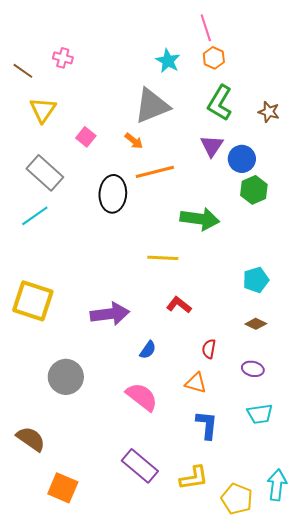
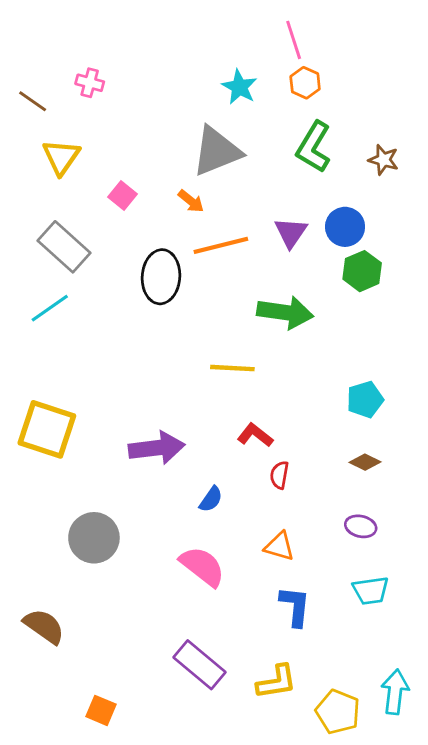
purple triangle: (212, 146) -> (291, 233), moved
red semicircle: (209, 349) -> (279, 475), moved
orange square: (63, 488) -> (101, 710), moved, size x0.7

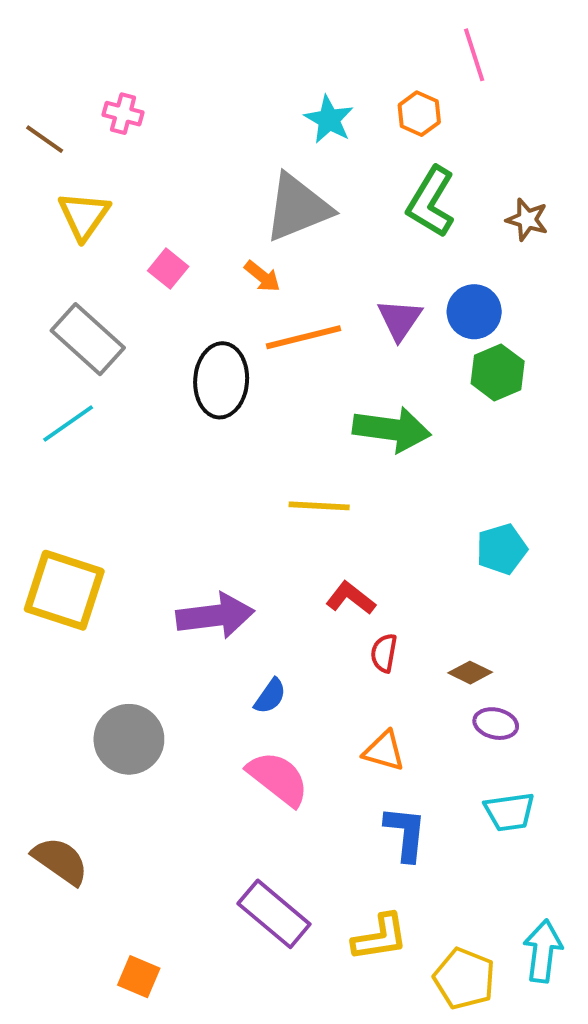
pink line: (294, 40) -> (474, 55), moved
brown diamond: (365, 462) -> (470, 673), moved
blue semicircle: (211, 499) -> (270, 696), moved

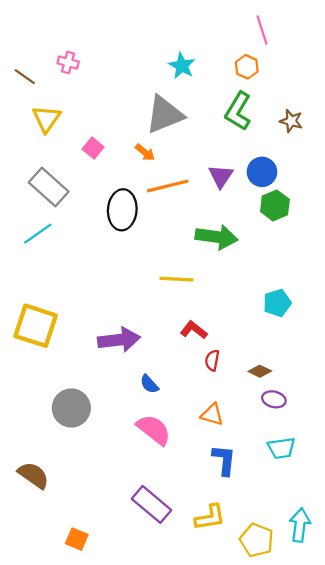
orange hexagon: (419, 114) -> (247, 67), moved
blue semicircle: (270, 696) -> (149, 384), turned 102

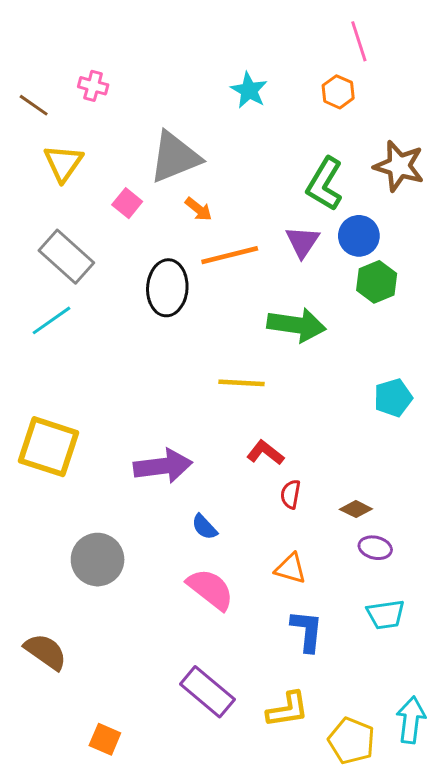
green L-shape: (238, 111) -> (325, 184), moved
gray triangle: (164, 114) -> (175, 157), moved
brown star: (291, 121) -> (399, 166), size x1.6
cyan pentagon: (277, 303) -> (393, 398), moved

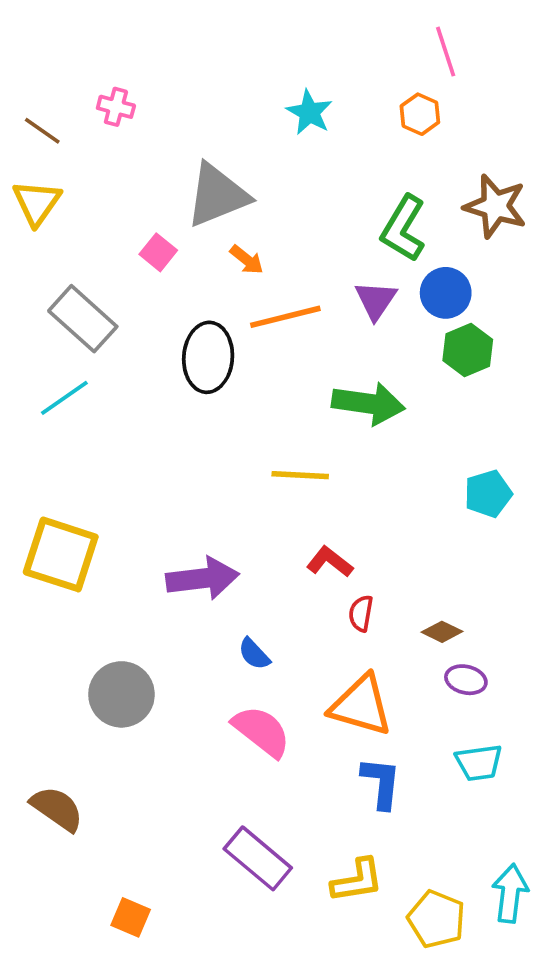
yellow triangle: (63, 163) -> (37, 203), moved
orange triangle: (291, 568) -> (361, 705), size x1.6

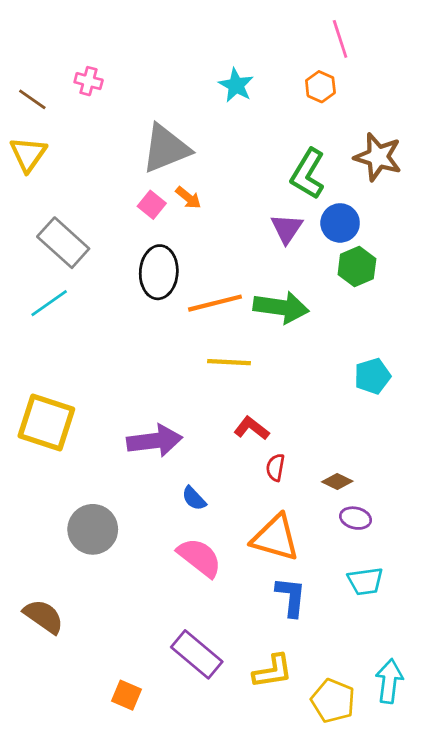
pink square: (158, 252) -> (152, 205), moved
orange line: (285, 317) -> (215, 303), moved
orange square: (131, 917) -> (126, 695), moved

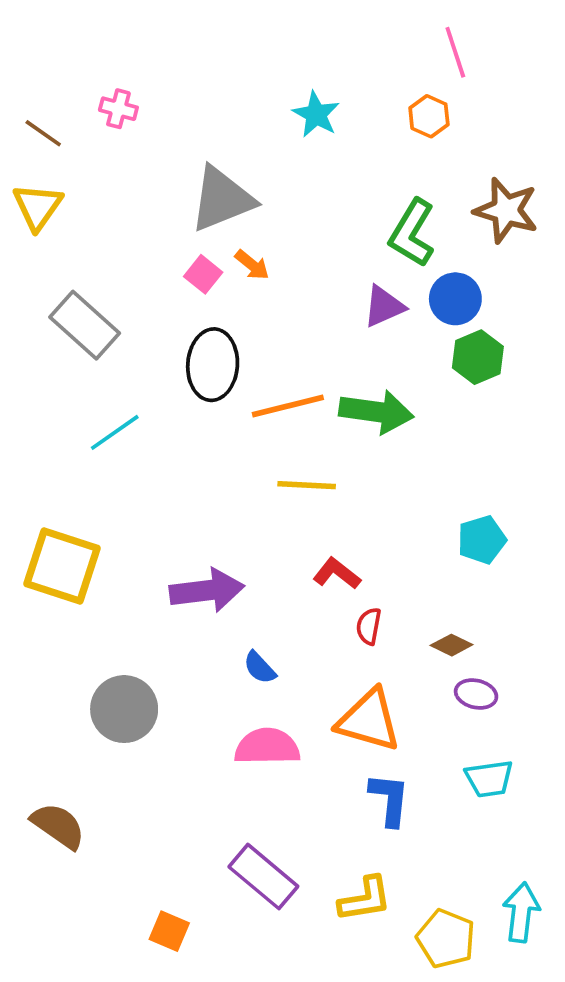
purple triangle: (287, 229) -> (384, 306), turned 32
cyan line: (49, 303) -> (115, 432), moved
cyan pentagon: (372, 376) -> (482, 540), moved
pink semicircle: (200, 557) -> (267, 747), turned -39

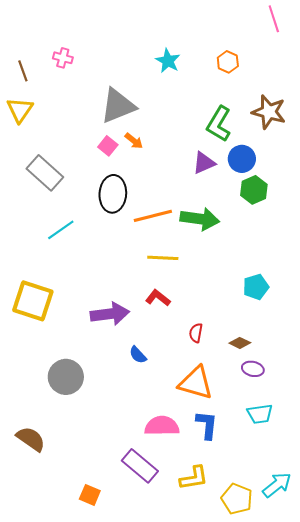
pink line: (455, 52) -> (274, 19), moved
brown line: (43, 133) -> (23, 71), turned 35
red L-shape: (337, 574) -> (158, 298), moved
pink semicircle: (267, 747) -> (162, 426), moved
cyan arrow: (521, 912) -> (277, 485), turned 44

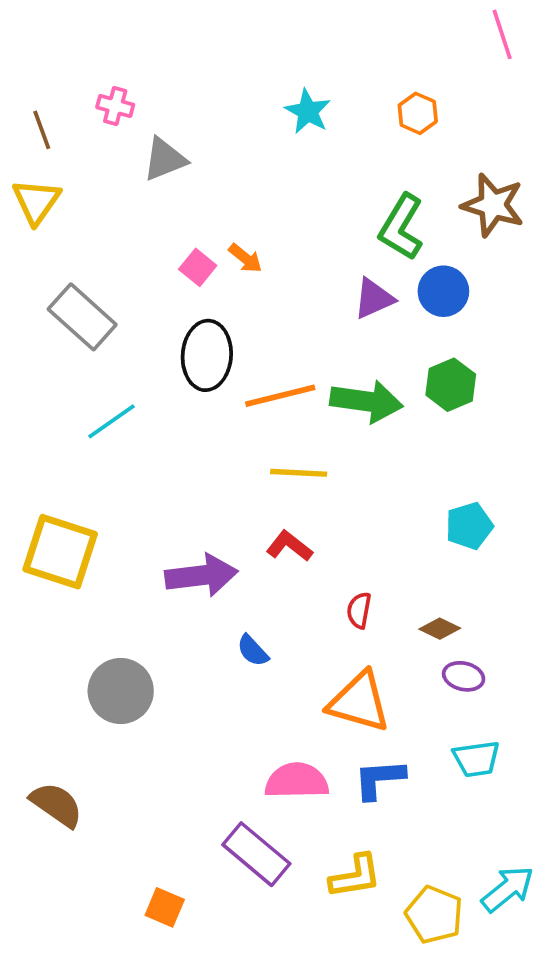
gray triangle: (118, 106) -> (165, 159), moved, size x0.7
green hexagon: (254, 190) -> (451, 385), moved
blue L-shape: (207, 425) -> (379, 779), turned -100

